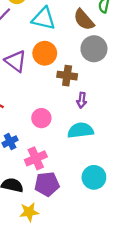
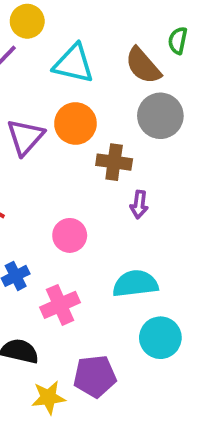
purple triangle: (16, 61) -> (25, 137), turned 35
cyan semicircle: (81, 130) -> (135, 284), moved
purple pentagon: (47, 184) -> (95, 376), moved

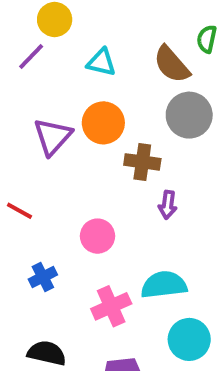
cyan triangle: (74, 64) -> (101, 62), size x0.7
pink cross: (60, 305) -> (111, 306), moved

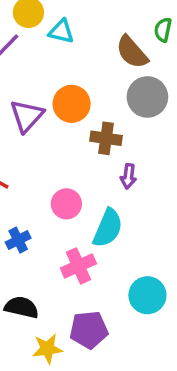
cyan triangle: (101, 62) -> (61, 31), moved
cyan semicircle: (164, 285) -> (108, 228), moved, turned 120

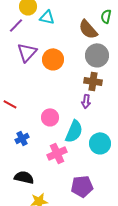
purple triangle: (27, 116) -> (27, 52), moved
brown cross: (106, 138) -> (93, 81), moved
cyan circle: (147, 295) -> (100, 143), moved
purple pentagon: (89, 330) -> (82, 186), moved

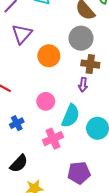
gray circle: (97, 55) -> (81, 38), moved
orange circle: (53, 59) -> (49, 56), moved
black semicircle: (24, 177) -> (19, 163), turned 120

